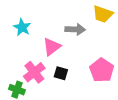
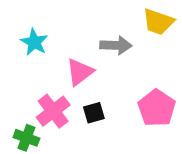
black square: (61, 73) -> (94, 113), turned -32

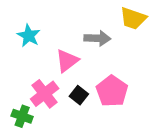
pink pentagon: (157, 108) -> (112, 91), moved
black square: (94, 113) -> (79, 95), turned -36

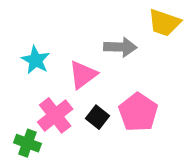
cyan star: (29, 36) -> (36, 60), moved

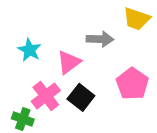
pink pentagon: (138, 112) -> (132, 84), moved
black square: (97, 117) -> (81, 97), size x1.4

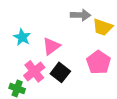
yellow trapezoid: (136, 19) -> (103, 27), moved
gray arrow: (100, 39) -> (80, 15), moved

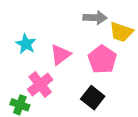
pink pentagon: (99, 62) -> (102, 59), moved
black square: (60, 72) -> (93, 98), moved

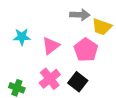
cyan star: (26, 44) -> (22, 37), turned -30
pink cross: (40, 84) -> (50, 79), moved

